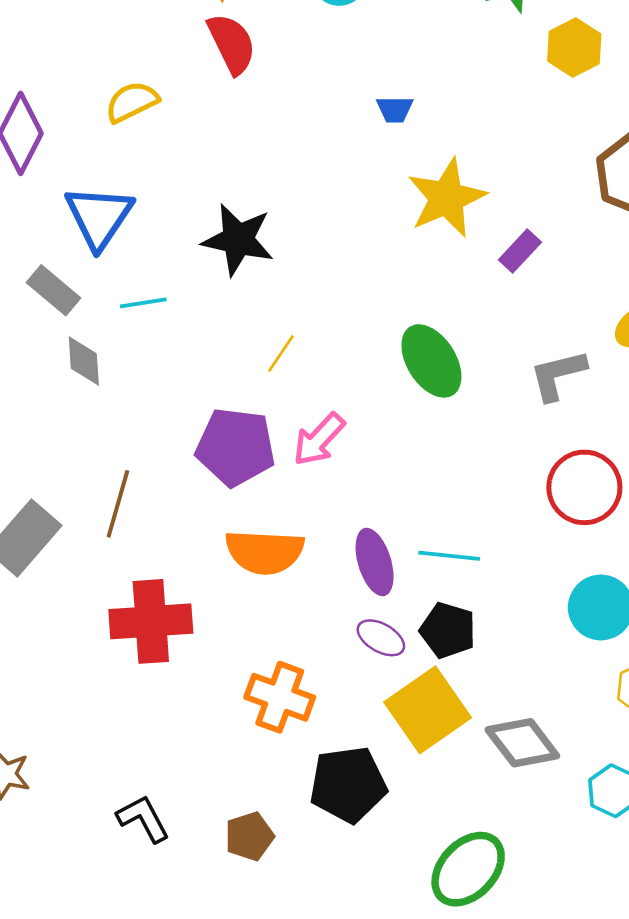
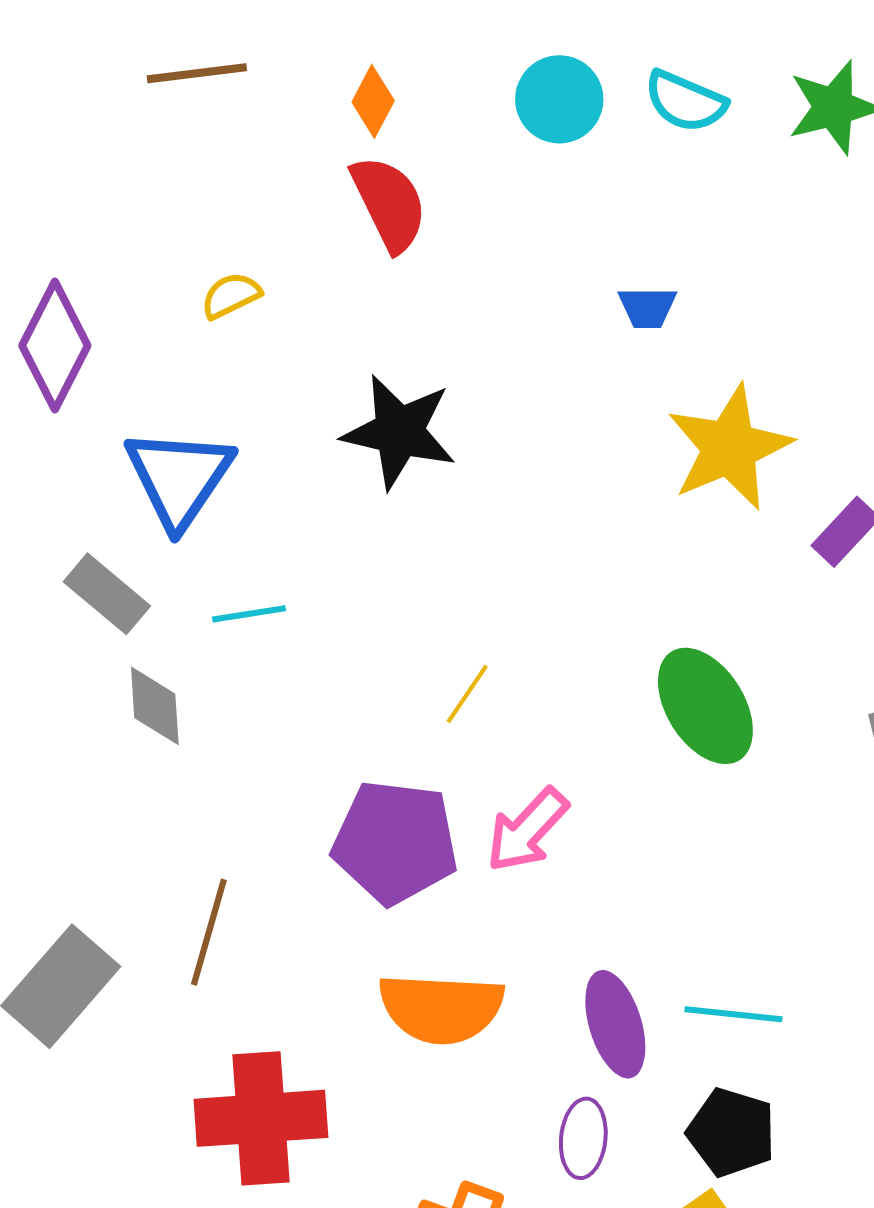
yellow semicircle: (132, 102) -> (231, 296), size x0.7
black star: (238, 240) -> (399, 432), moved
purple ellipse: (381, 638) -> (583, 1138), moved, turned 66

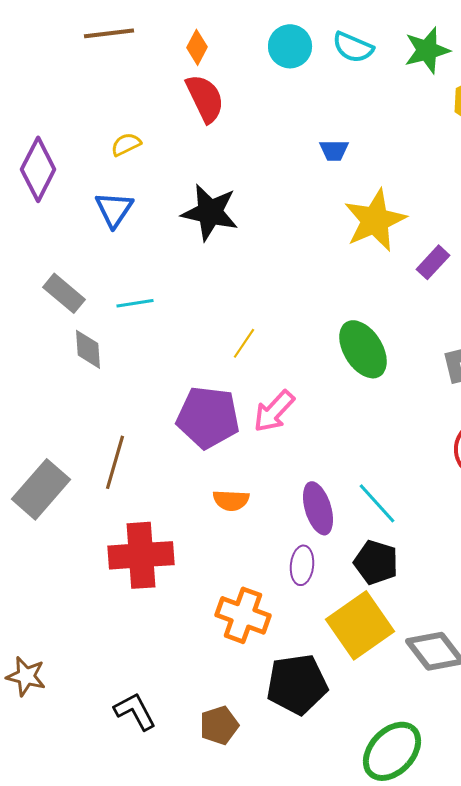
blue triangle: (179, 478) -> (114, 209), moved, size x0.7
orange semicircle: (441, 1008) -> (231, 500), size x0.6
cyan line: (733, 1014) -> (377, 503), turned 42

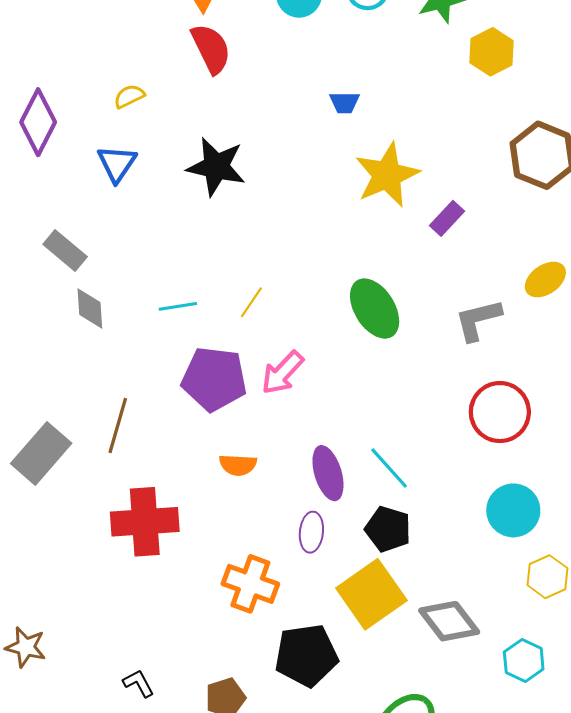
cyan line: (135, 303) -> (178, 306), moved
black L-shape: (135, 711) -> (139, 683), size x0.7

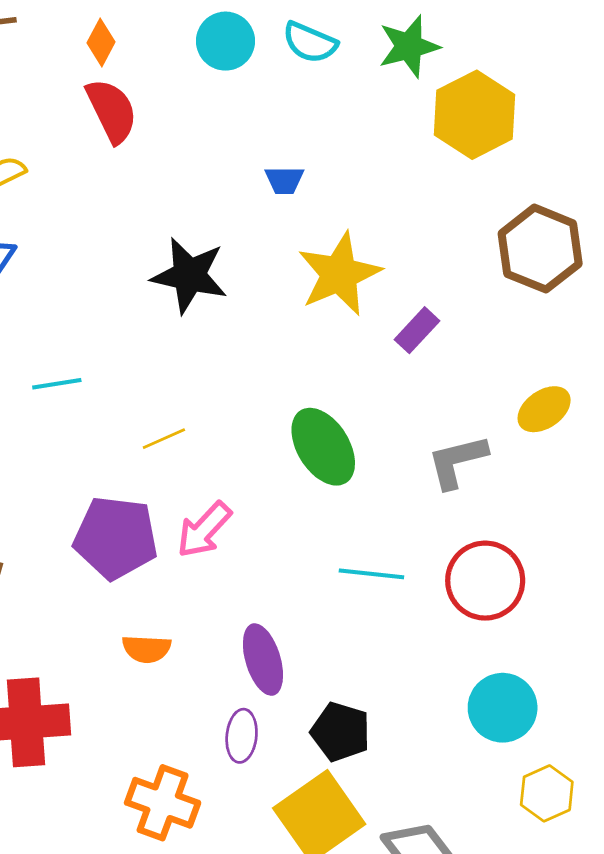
yellow hexagon: (492, 52) -> (474, 115), size x1.4
black star: (216, 167) -> (189, 275), moved
yellow line: (251, 302) -> (164, 439), turned 32
cyan line: (178, 306) -> (57, 384), moved
cyan line: (389, 468) -> (371, 574), moved, turned -42

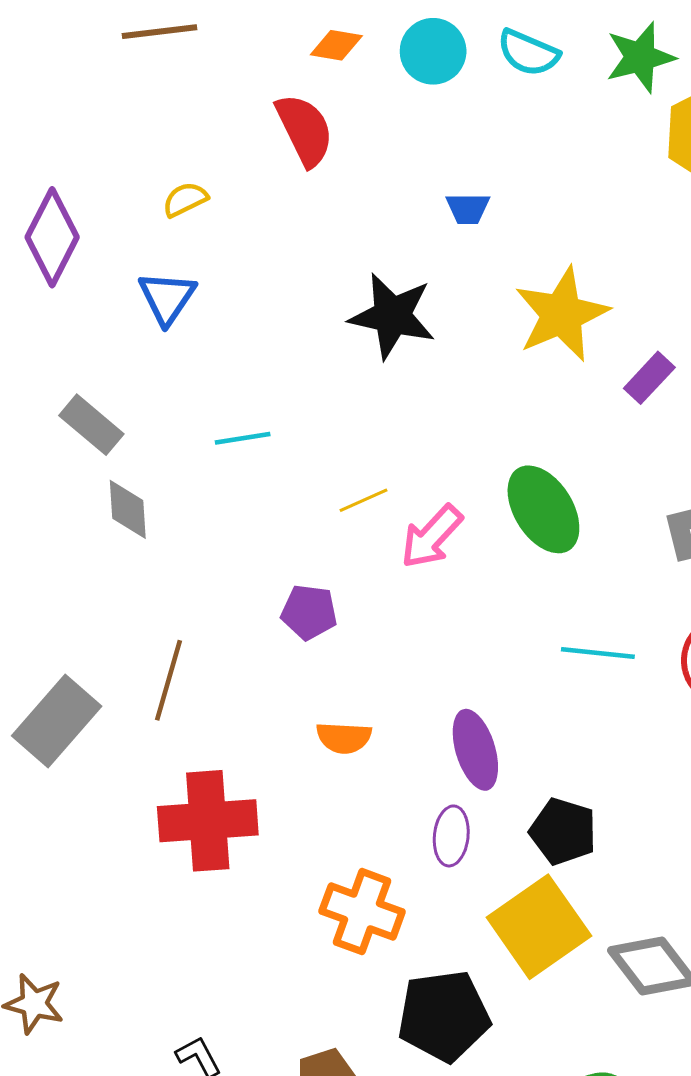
orange diamond: (101, 42) -> (336, 45), moved, turned 72
blue trapezoid: (284, 180) -> (468, 209), moved
pink arrow: (204, 530) -> (432, 537), moved
purple pentagon: (116, 538) -> (309, 612), size x0.6

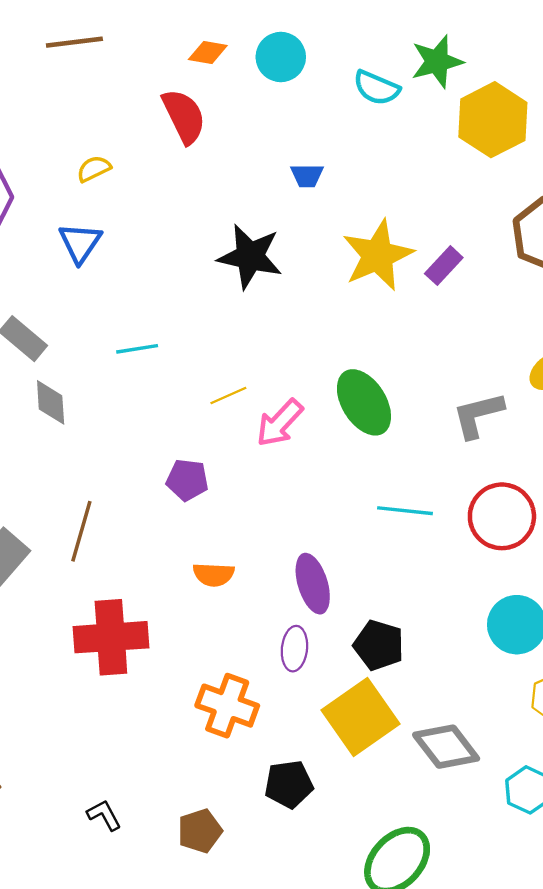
cyan semicircle: (528, 53) -> (377, 88), moved
purple rectangle: (649, 378) -> (444, 266), moved
black pentagon: (444, 1016) -> (289, 784), size x0.7

